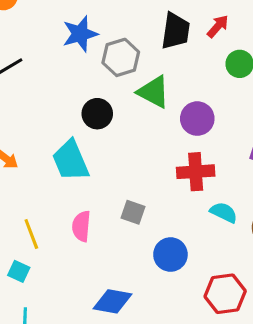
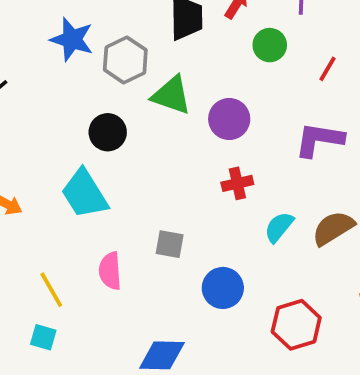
blue star: (80, 34) -> (72, 39), turned -30
red cross: (196, 172) -> (237, 183), size x0.7
cyan semicircle: (224, 212) -> (279, 227), turned -68

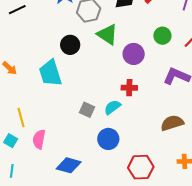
green circle: (270, 45) -> (162, 36), moved
cyan semicircle: (279, 227) -> (112, 107), moved
pink semicircle: (110, 271) -> (39, 139), moved

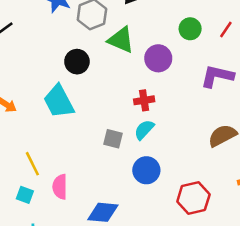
red cross: (129, 88) -> (144, 100), moved

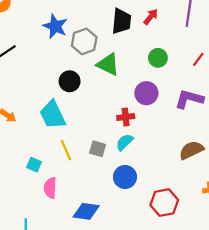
green circle: (190, 29) -> (158, 58), moved
purple circle: (158, 58) -> (146, 93), moved
yellow line: (32, 164) -> (66, 150), moved
cyan square: (25, 195) -> (34, 165), moved

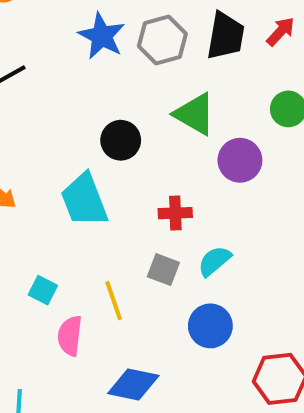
gray hexagon: (84, 41) -> (162, 40), moved
purple circle: (146, 93) -> (240, 160), moved
red cross: (126, 117) -> (175, 213), moved
yellow line: (66, 150) -> (114, 301), moved

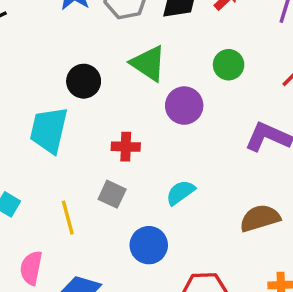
cyan trapezoid: (84, 200) -> (49, 130), turned 30
cyan semicircle: (214, 261) -> (180, 192), moved
pink semicircle: (70, 336) -> (31, 268), moved

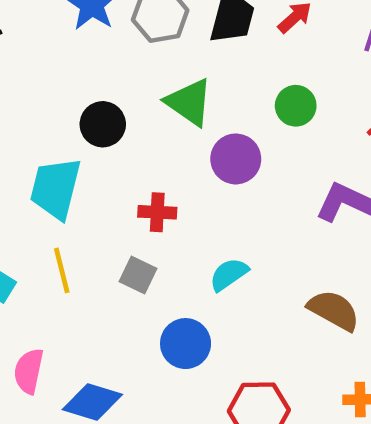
yellow line: (68, 218) -> (62, 270), moved
brown semicircle: (260, 218) -> (334, 310), turned 45

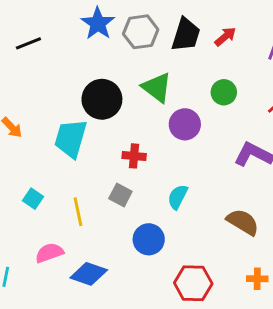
black circle: (103, 124) -> (102, 99), size x1.4
yellow line: (62, 270) -> (78, 212), moved
cyan semicircle: (229, 274) -> (178, 197), turned -30
pink semicircle: (29, 371) -> (49, 253), turned 56

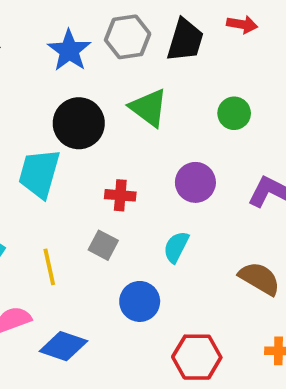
blue star: (98, 23) -> (69, 51), moved
red arrow: (225, 37) -> (242, 24), moved, turned 50
purple circle: (185, 124) -> (195, 182), moved

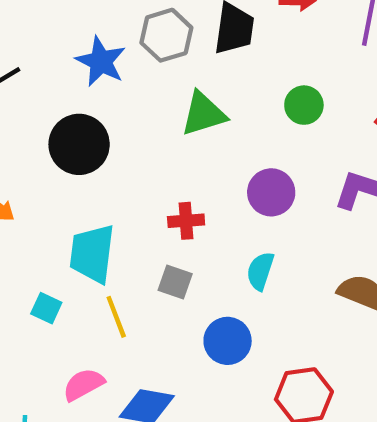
green triangle: (149, 108) -> (203, 114), turned -45
black circle: (79, 123) -> (79, 144), moved
cyan trapezoid: (39, 173) -> (92, 254), moved

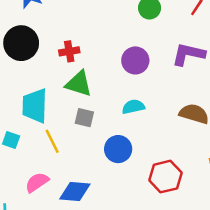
green triangle: (203, 114) -> (79, 84), moved, turned 40
red cross: (186, 221) -> (69, 51), moved
cyan semicircle: (260, 271) -> (133, 107), turned 65

